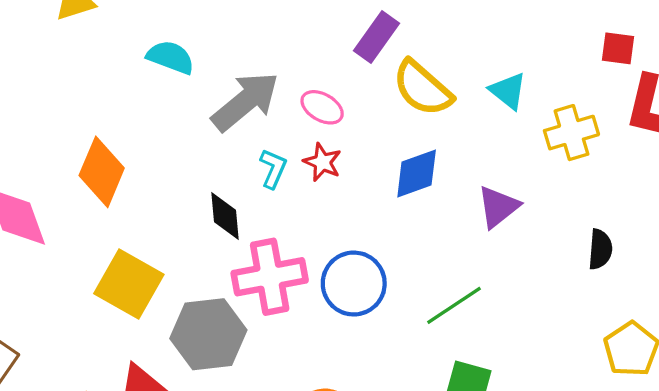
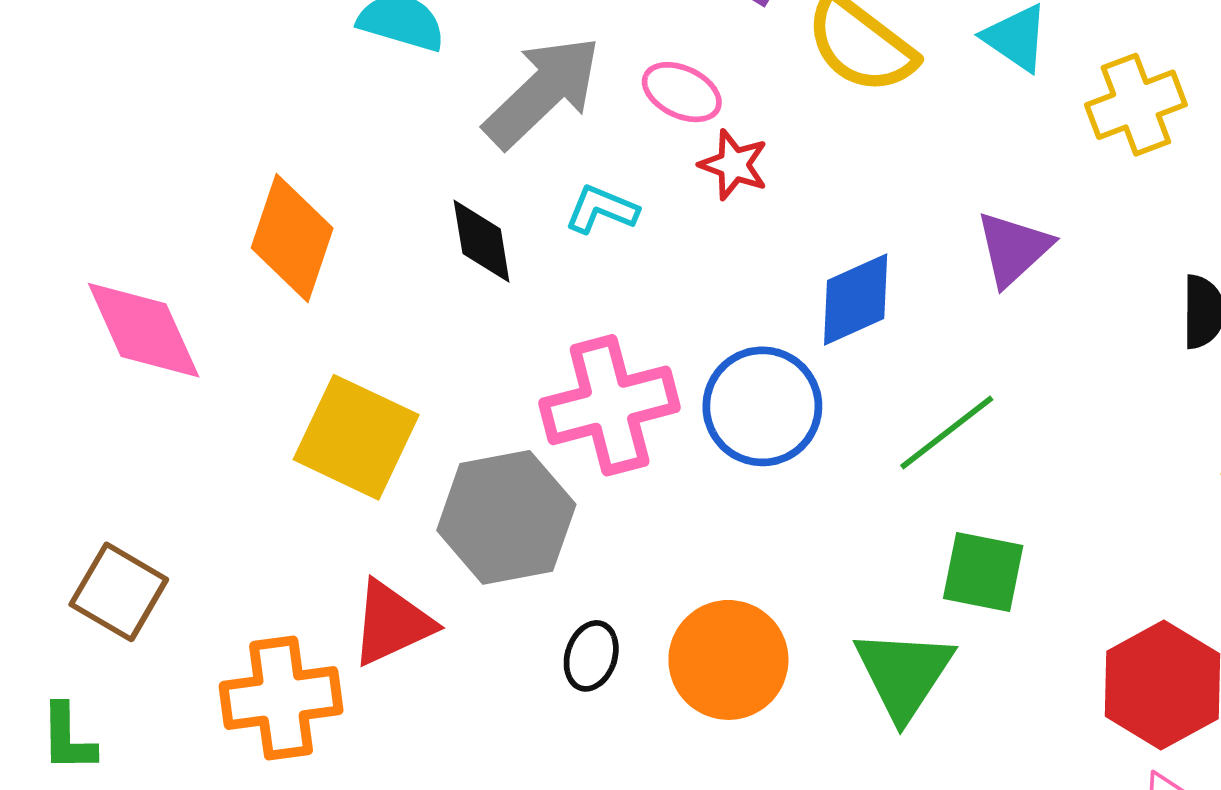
red star: (322, 162) -> (734, 165), moved
cyan L-shape: (273, 169) -> (601, 209), turned -87
blue diamond: (417, 173) -> (856, 300), moved
black diamond: (225, 216) -> (482, 241), moved

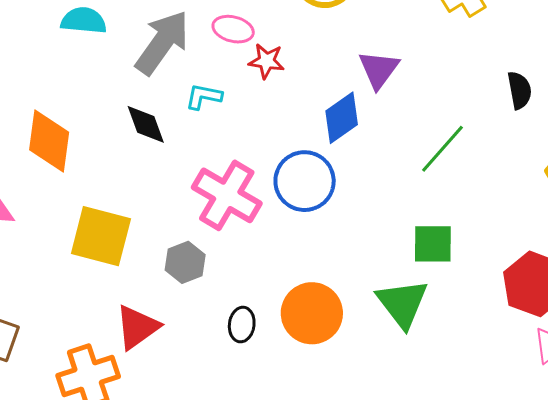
purple triangle: (1013, 249) -> (379, 69), moved
pink cross: (610, 405) -> (227, 195), turned -34
green line: (947, 433) -> (443, 149), moved
gray hexagon: (506, 517) -> (185, 262), size x0.6

